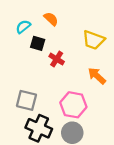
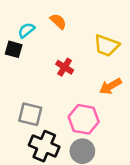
black square: (38, 43) -> (14, 49), moved
orange arrow: (97, 76) -> (110, 86), turned -72

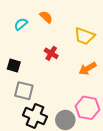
black square: (14, 49) -> (14, 65), moved
pink hexagon: (84, 119) -> (88, 108), moved

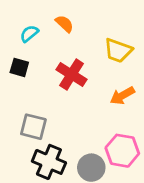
red cross: (51, 53) -> (72, 74), size x1.5
black square: (14, 65) -> (19, 67), moved

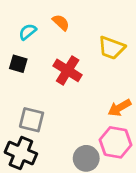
orange arrow: (122, 96) -> (119, 108), moved
black cross: (49, 162) -> (21, 153), moved

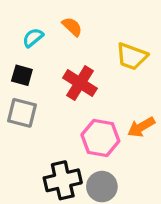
gray square: (32, 120) -> (22, 113), moved
pink hexagon: (116, 142) -> (100, 138), moved
black cross: (21, 153) -> (63, 180), moved, turned -36

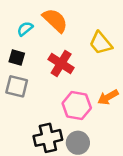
orange semicircle: (72, 27) -> (55, 20), size x1.6
yellow trapezoid: (132, 56) -> (101, 43), turned 30

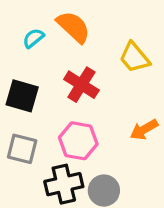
black square: (17, 58) -> (22, 96), moved, size x1.5
gray square: (17, 86) -> (22, 149), moved
pink hexagon: (77, 106) -> (78, 141), moved

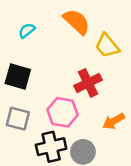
orange semicircle: (73, 27) -> (77, 22), moved
red cross: (81, 85) -> (88, 83), moved, turned 32
orange arrow: (144, 130) -> (114, 121), moved

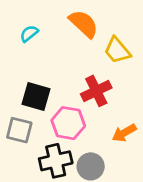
black square: (18, 77) -> (36, 97), moved

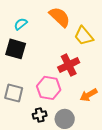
black square: (36, 97) -> (16, 49), moved
black cross: (56, 161) -> (40, 115), size x0.6

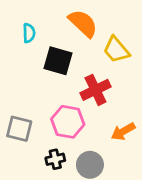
cyan semicircle: (21, 24) -> (29, 33), turned 128
black square: (16, 49) -> (58, 61), moved

